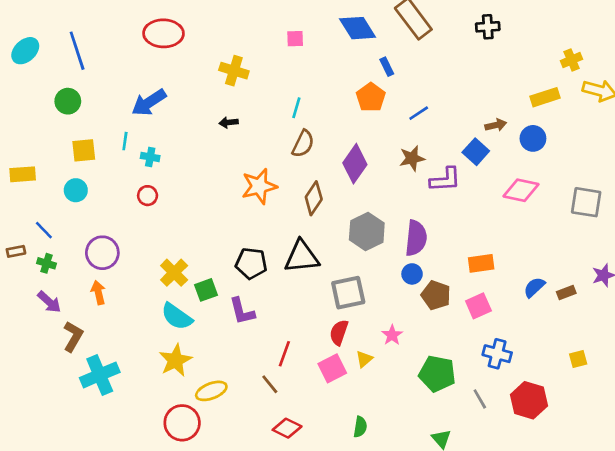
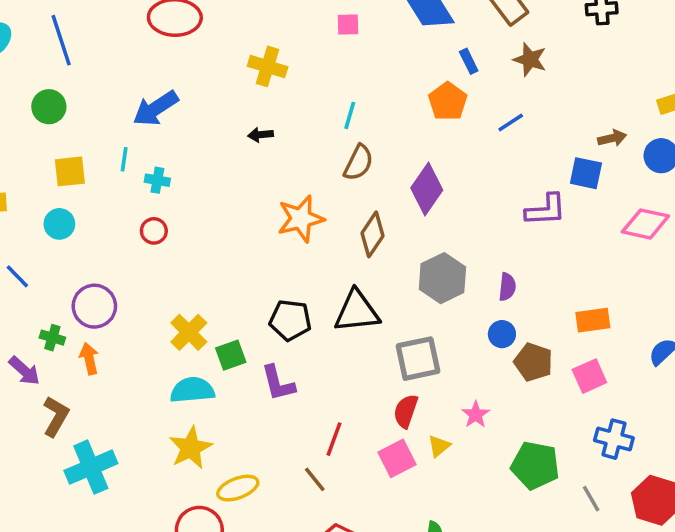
blue square: (476, 152) -> (586, 173), turned -30
brown star: (412, 158) -> (530, 59), moved, turned 30
purple semicircle: (416, 238) -> (507, 287), size x0.6
green cross: (47, 263) -> (52, 338), moved
cyan semicircle: (177, 317) -> (192, 390), turned 140

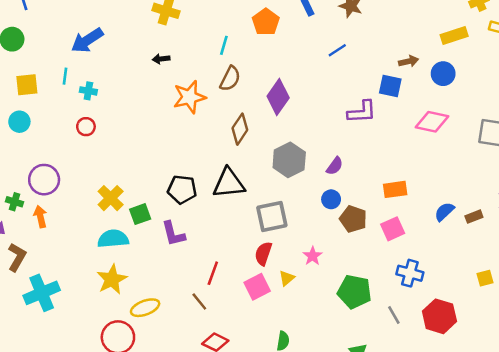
orange pentagon: (448, 101) -> (266, 22), moved
orange star: (301, 219) -> (189, 97), moved
purple semicircle: (507, 287) -> (335, 166), turned 30

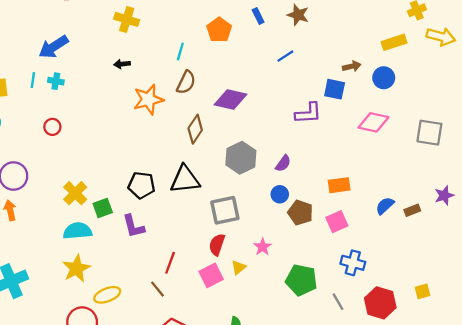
cyan cross: (88, 91) -> (56, 81), moved
purple diamond: (278, 97) -> (231, 99), turned 68
yellow square: (485, 278) -> (423, 291), moved

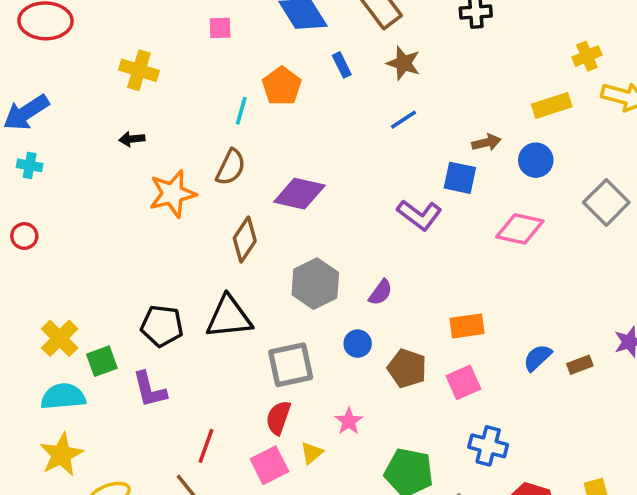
cyan line: (180, 51) -> (241, 111), moved
blue line: (285, 56) -> (403, 120), moved
purple L-shape: (308, 113) -> (419, 215), turned 40
gray square: (429, 133) -> (606, 202), moved, turned 36
blue circle: (280, 194) -> (358, 344), moved

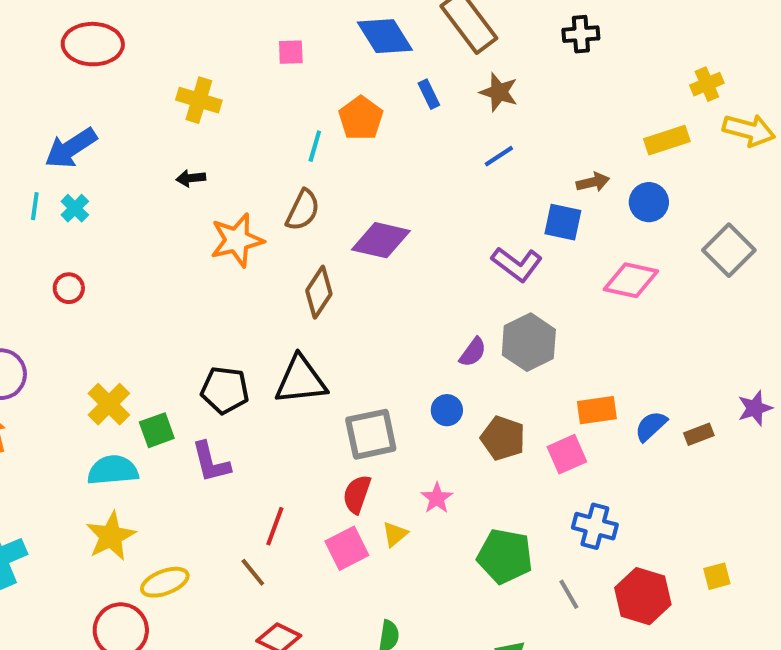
cyan cross: (30, 165) -> (75, 208), turned 35
gray hexagon: (315, 284) -> (529, 342), moved
orange rectangle: (467, 326) -> (597, 410), moved

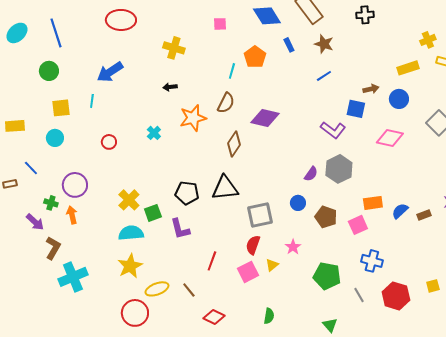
cyan cross: (75, 208) -> (154, 133), moved
brown line: (253, 572) -> (189, 290), moved

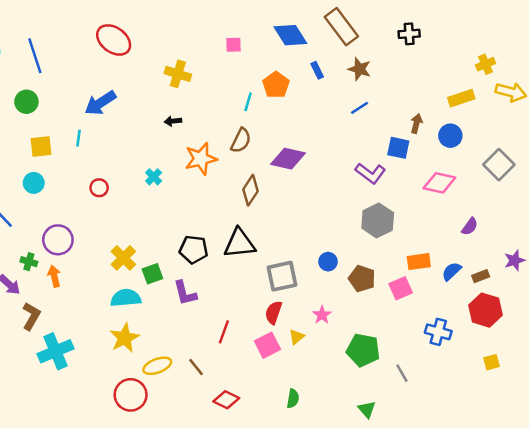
red ellipse: (121, 20) -> (114, 40), turned 36
brown arrow: (371, 89) -> (416, 124), turned -63
purple semicircle: (311, 174) -> (470, 226), moved
blue cross: (372, 261) -> (438, 332), moved
red hexagon: (396, 296) -> (485, 310), moved

